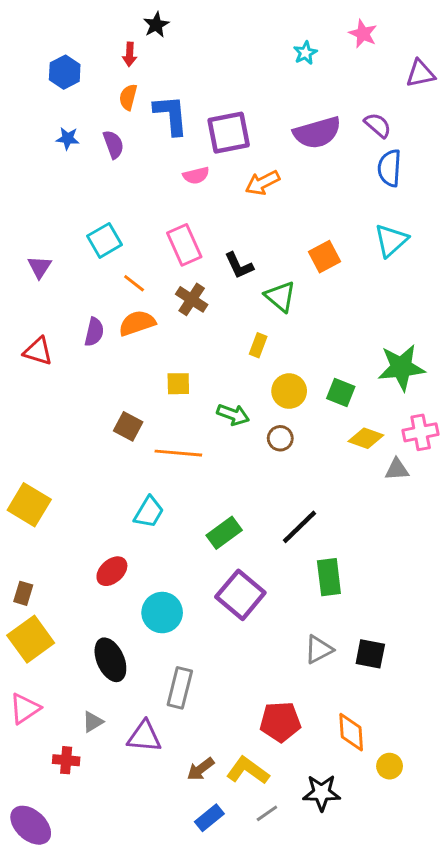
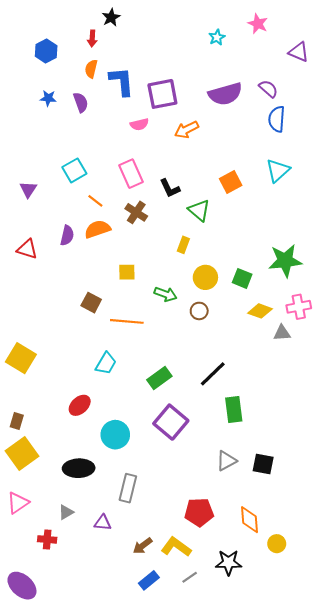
purple triangle: (421, 74) -> (299, 52), turned 35
black ellipse: (110, 660) -> (79, 468), turned -68
purple triangle: (144, 737) -> (103, 523), size x0.7

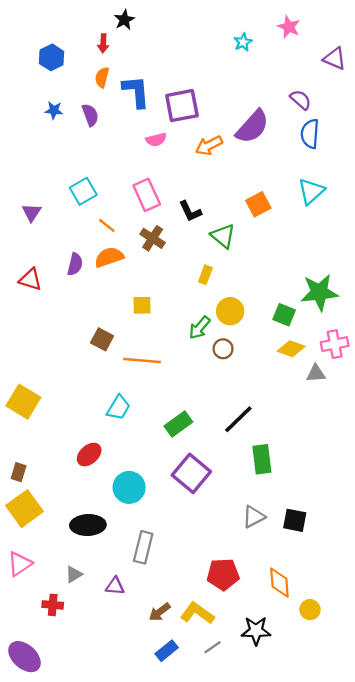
purple semicircle: (225, 94) -> (252, 127), moved, turned -32
green square: (242, 278) -> (284, 315), moved
green arrow: (166, 294) -> (200, 328), moved, turned 110

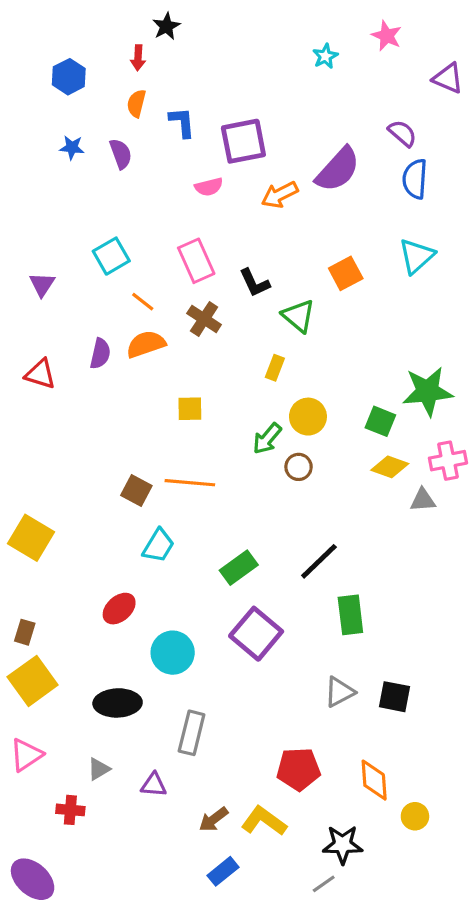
blue L-shape: (136, 91) -> (182, 122), size x0.7
brown square: (102, 339) -> (136, 491), moved
gray line: (212, 647) -> (324, 884), moved

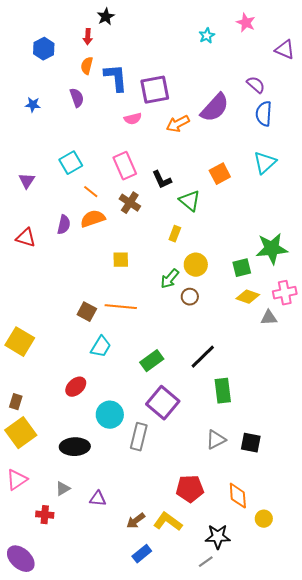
blue L-shape: (182, 122) -> (116, 78), size x1.4
blue star: (72, 147) -> (33, 105), moved
green square: (380, 421) -> (242, 268), turned -36
gray rectangle: (192, 733) -> (139, 437), moved

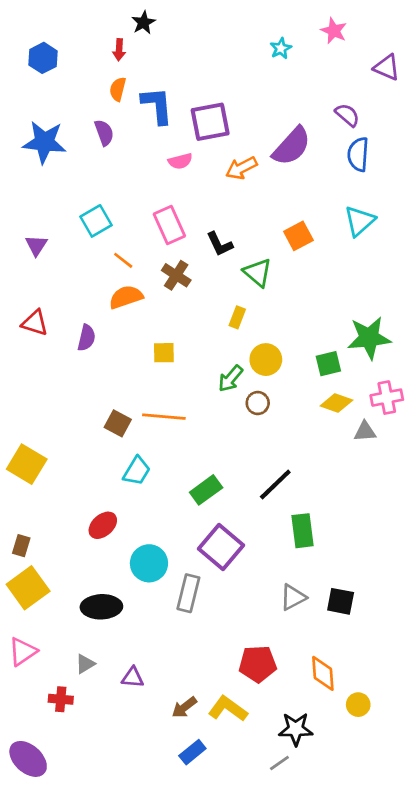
blue hexagon: (44, 49) -> (43, 58), moved
blue star: (33, 105) -> (44, 142), size x2.0
purple semicircle: (64, 225) -> (86, 338), moved

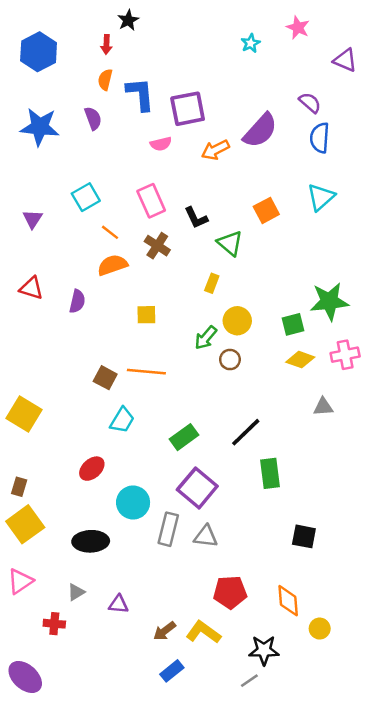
blue hexagon: (43, 58) -> (39, 52), size x1.4
gray triangle: (365, 432) -> (323, 407), moved
gray triangle: (293, 597) -> (206, 536), moved, turned 35

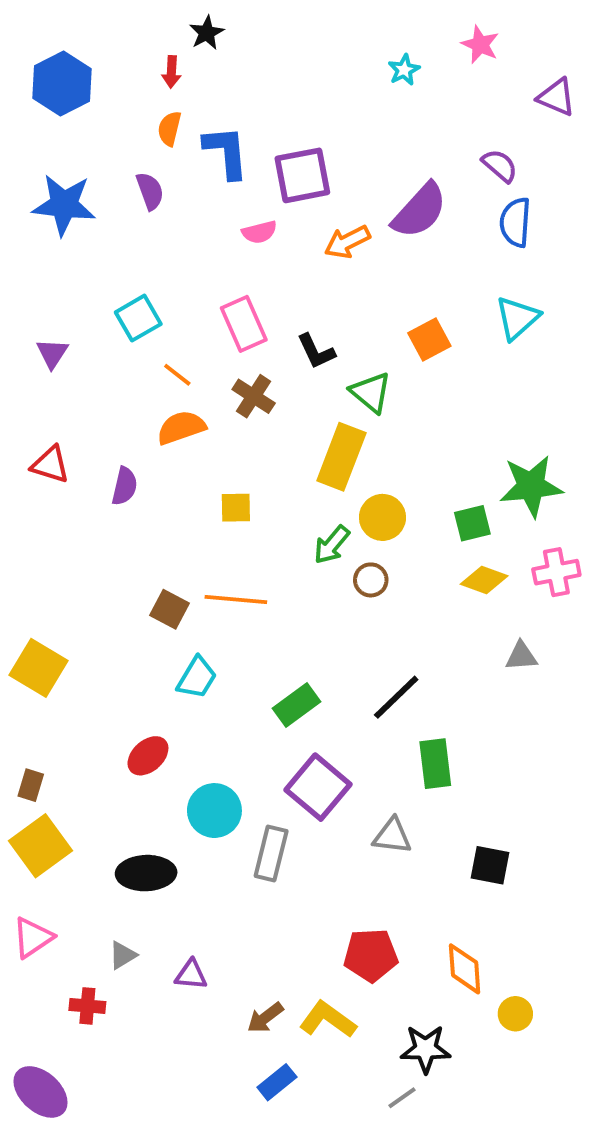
yellow rectangle: (212, 283) -> (341, 457), size x2.0
gray triangle: (206, 536) -> (392, 836), moved

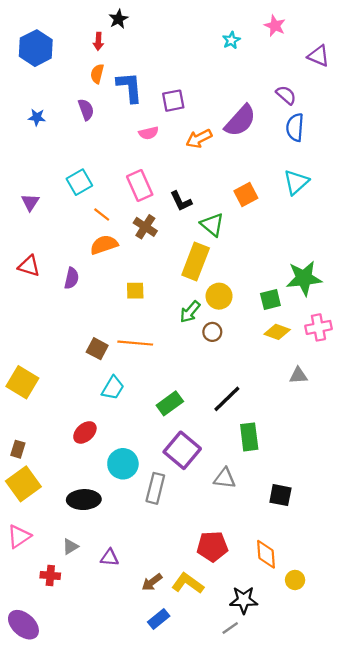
purple square: (302, 175) -> (173, 101), size x0.7
blue star: (64, 205) -> (37, 117), size x0.5

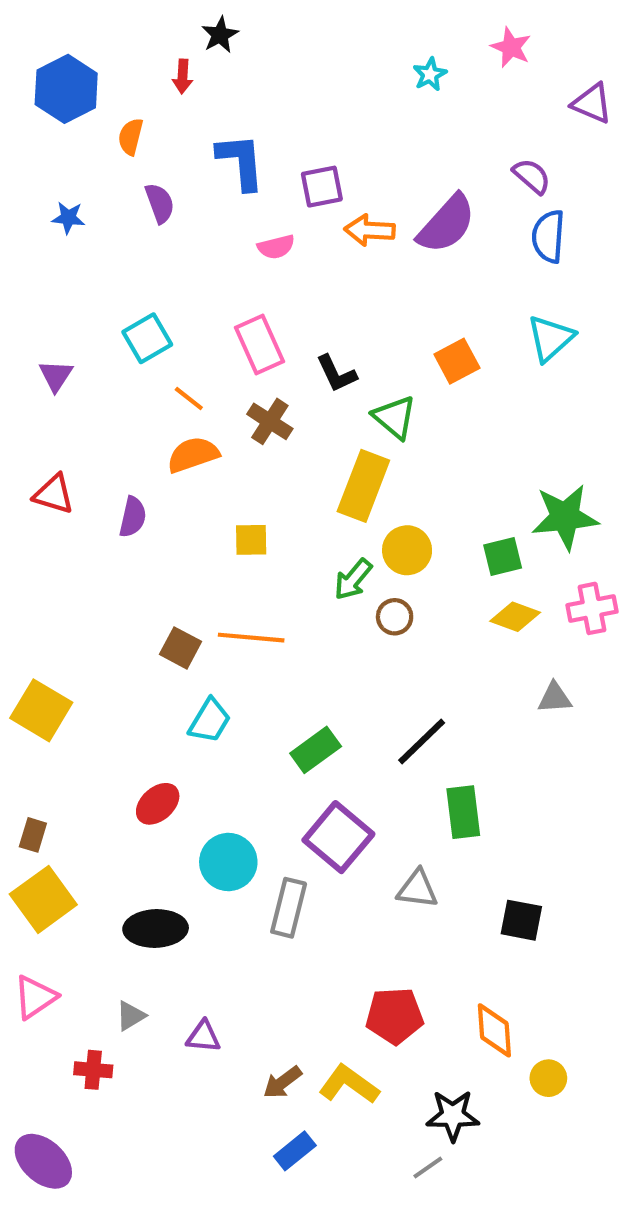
orange semicircle: (97, 74) -> (131, 137), moved
orange arrow: (199, 139) -> (370, 230), moved, turned 30

